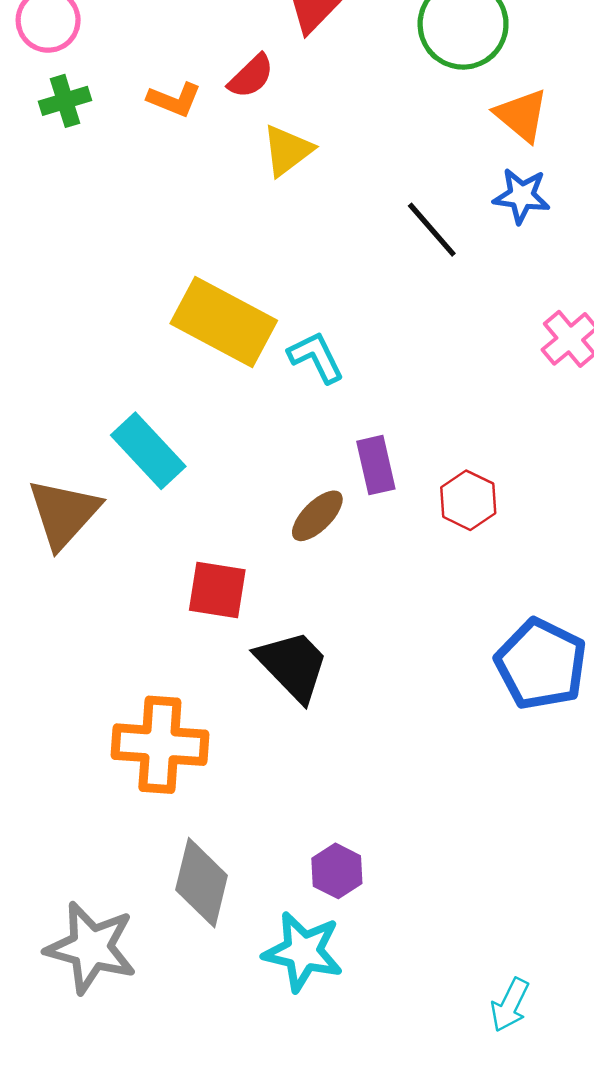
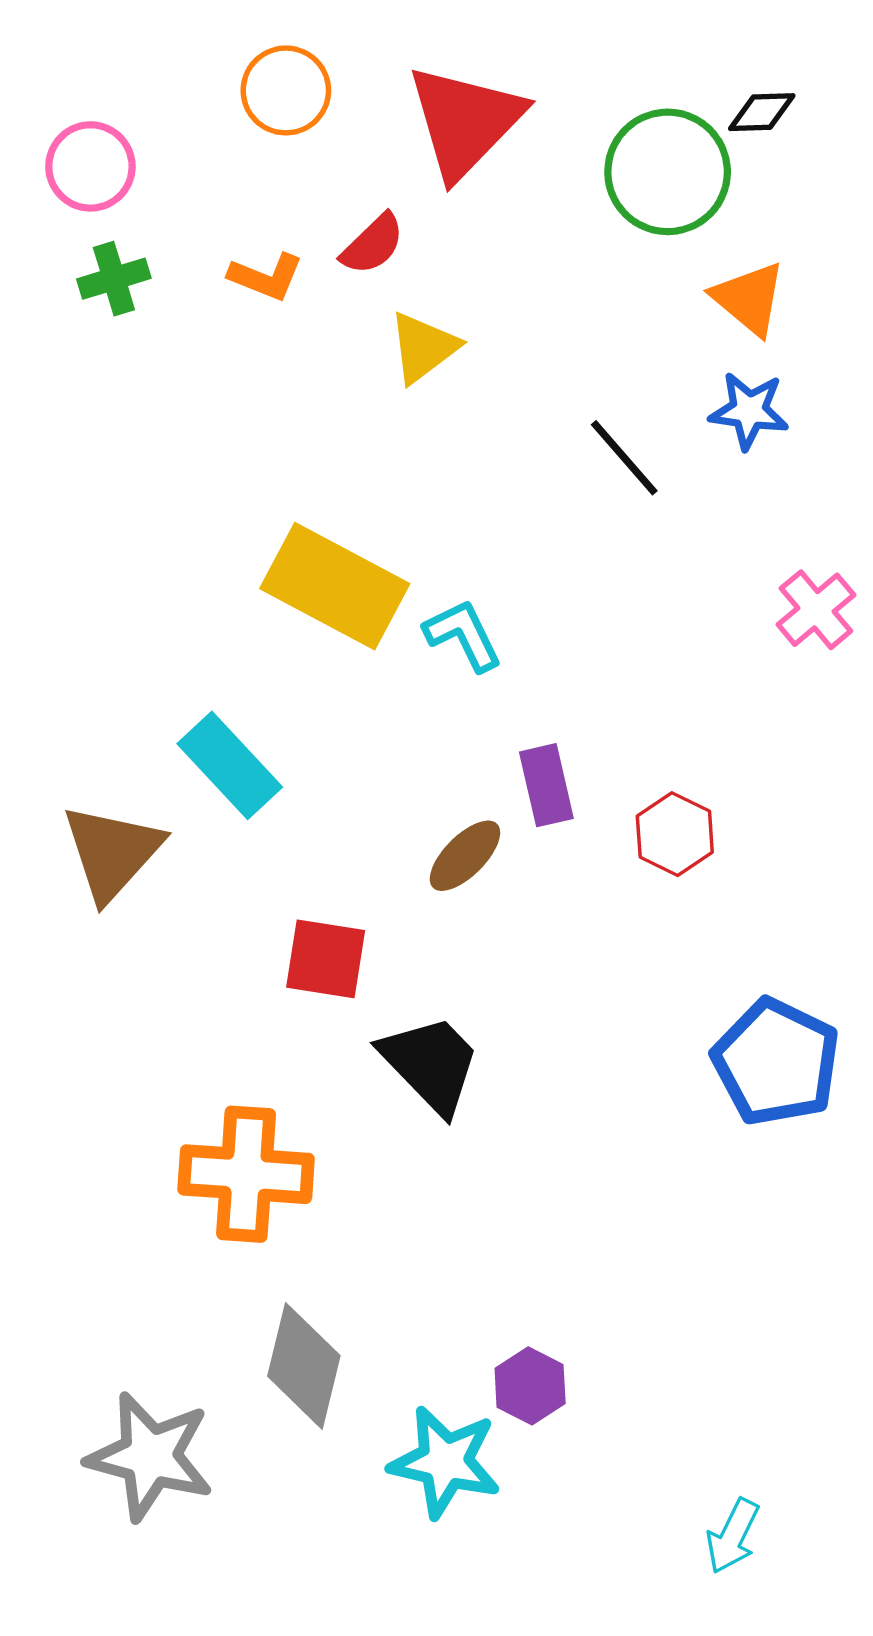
purple hexagon: (337, 871) -> (530, 1386), moved

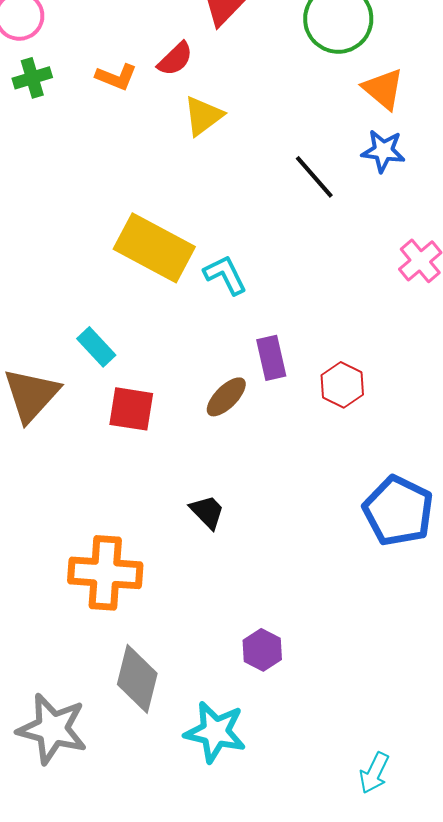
cyan rectangle: (230, 765) -> (96, 347), size x0.7
red square: (326, 959) -> (131, 409), moved
black trapezoid: (431, 1064) -> (207, 512), size x0.6
purple hexagon: (530, 1386) -> (262, 650), moved

